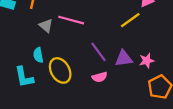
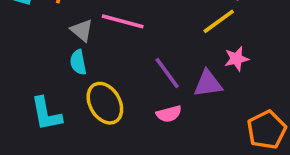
cyan semicircle: (38, 55) -> (78, 62), moved
pink star: (147, 61) -> (236, 59), moved

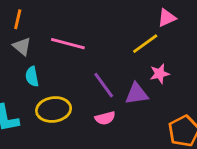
gray triangle: (82, 30) -> (22, 46), moved
yellow ellipse: (105, 103) -> (54, 109), turned -68

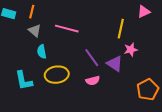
pink triangle: (167, 18) -> (144, 12), moved
yellow line: (145, 44) -> (121, 29), turned -42
purple triangle: (137, 94) -> (115, 64), turned 42

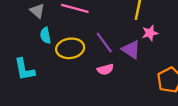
yellow ellipse: (57, 75) -> (70, 48), moved

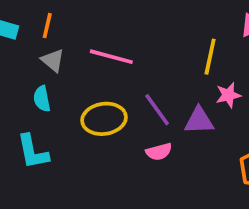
cyan semicircle: (45, 35) -> (42, 99), moved
purple triangle: (131, 49) -> (199, 121), turned -36

